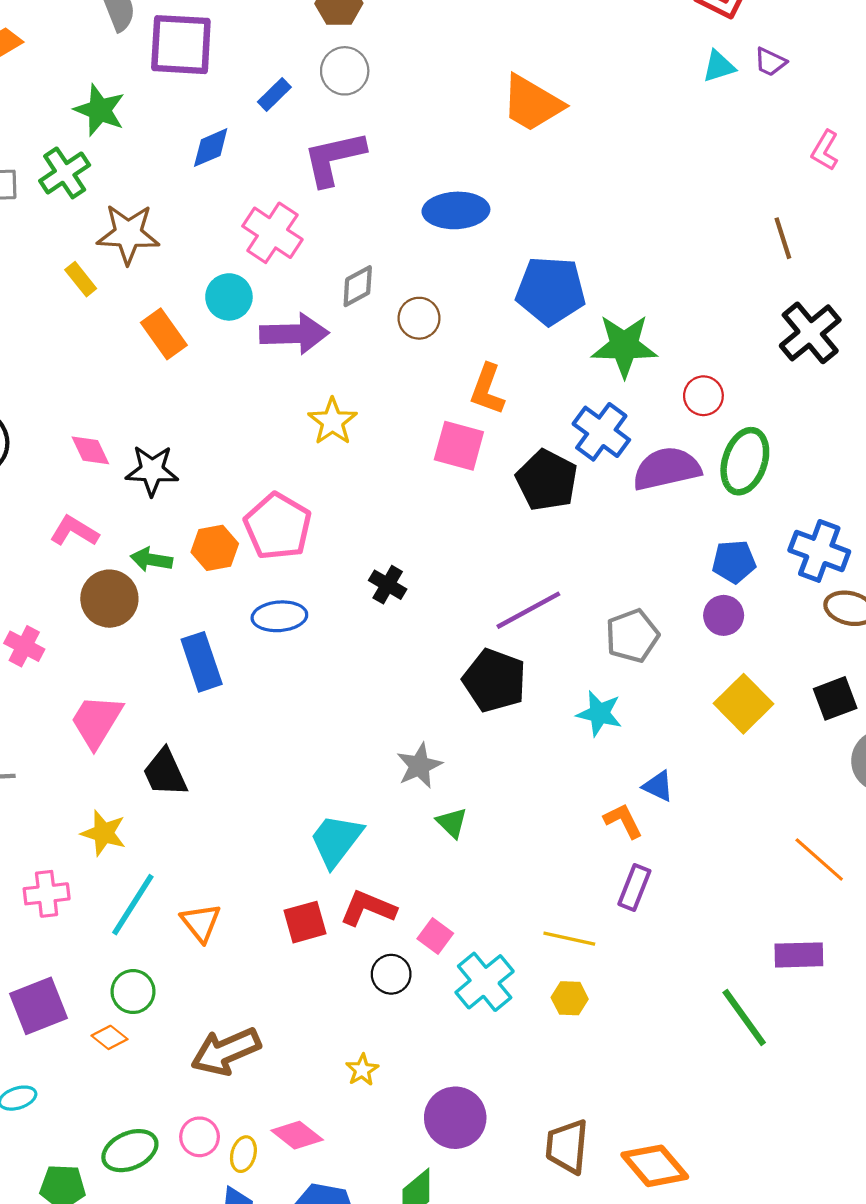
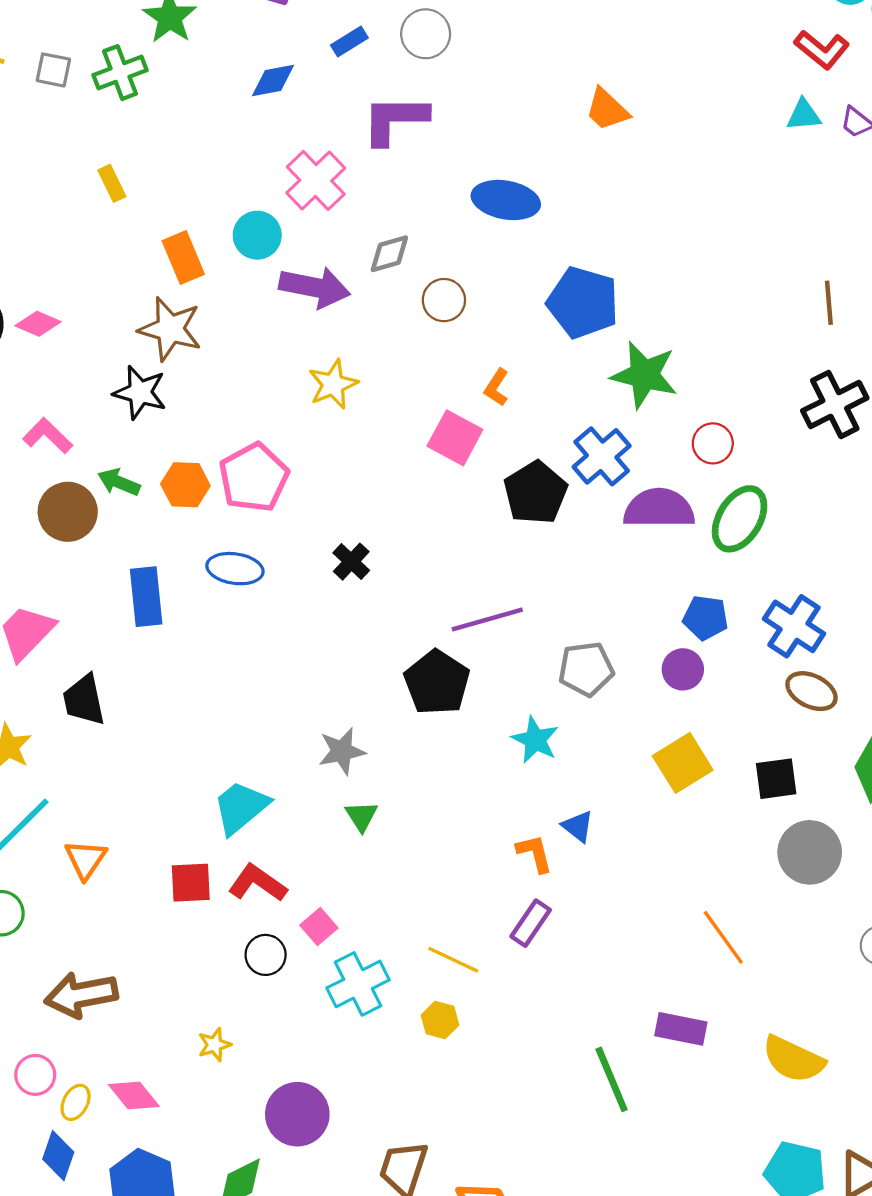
orange trapezoid: (532, 103) -> (607, 109), size x0.7
brown star: (128, 234) -> (170, 329), moved
orange L-shape: (487, 389) -> (496, 387), size x0.7
pink diamond: (90, 450) -> (38, 324), moved, turned -54

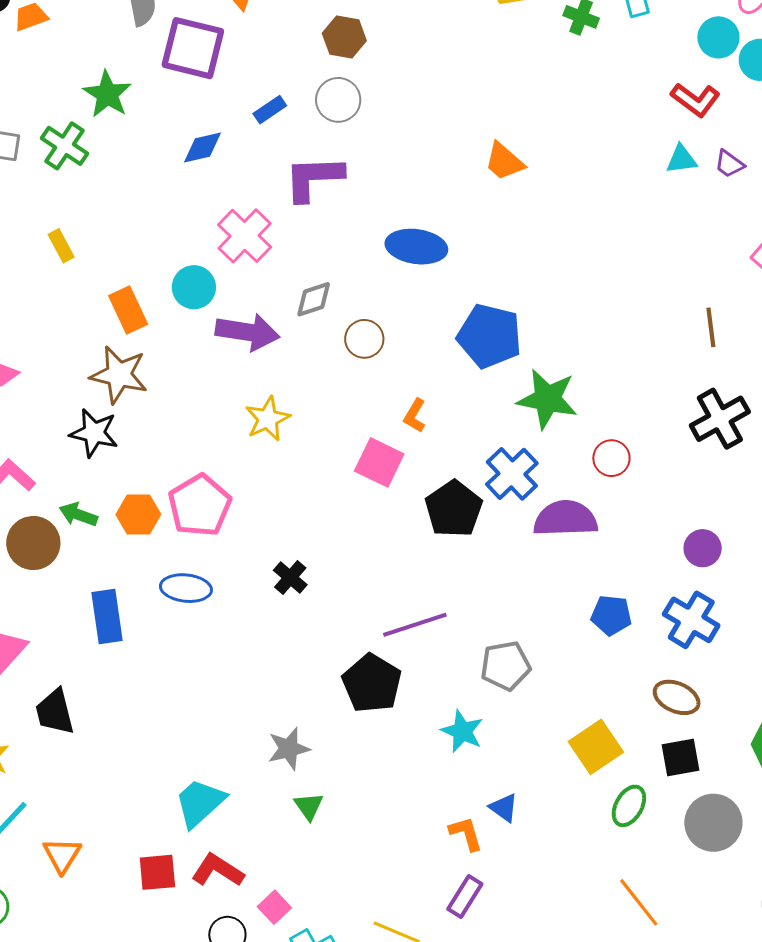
green cross: (120, 73) -> (65, 146), turned -33
green ellipse: (740, 519) -> (629, 806), moved, size x0.7
purple circle: (683, 669) -> (703, 548), moved
brown ellipse: (811, 691) -> (677, 697), moved

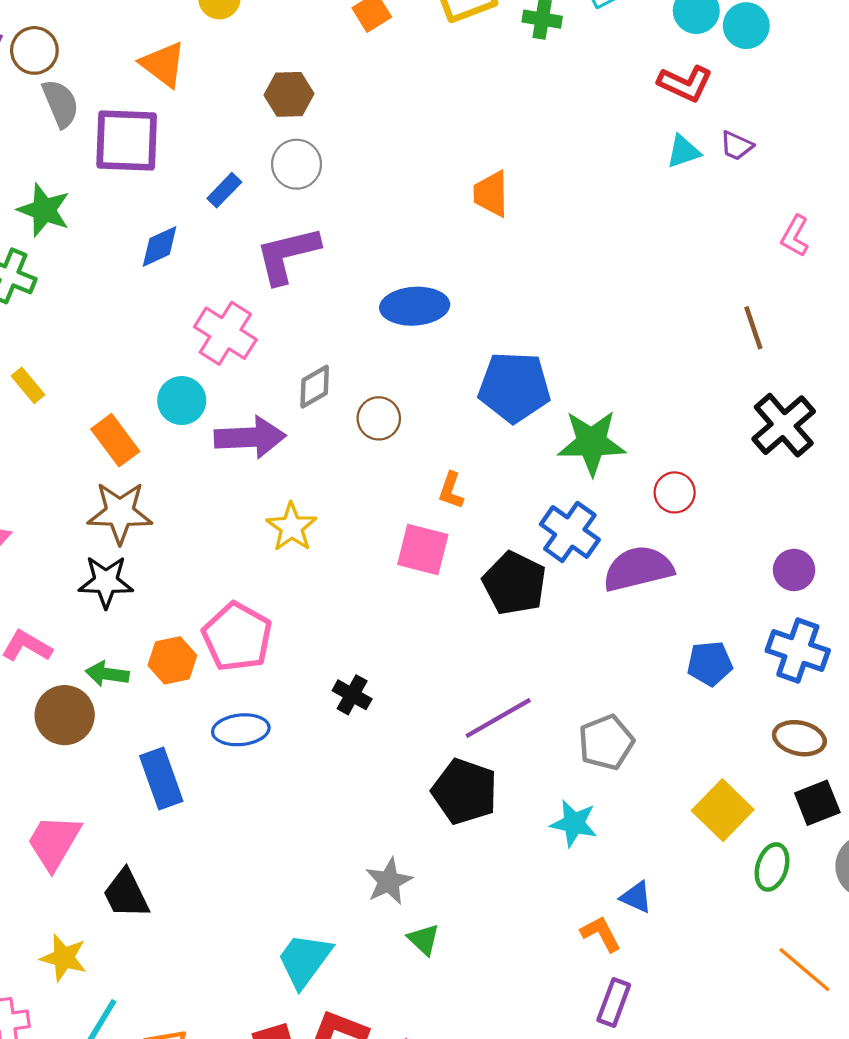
orange trapezoid: (504, 161) -> (491, 194), turned 60

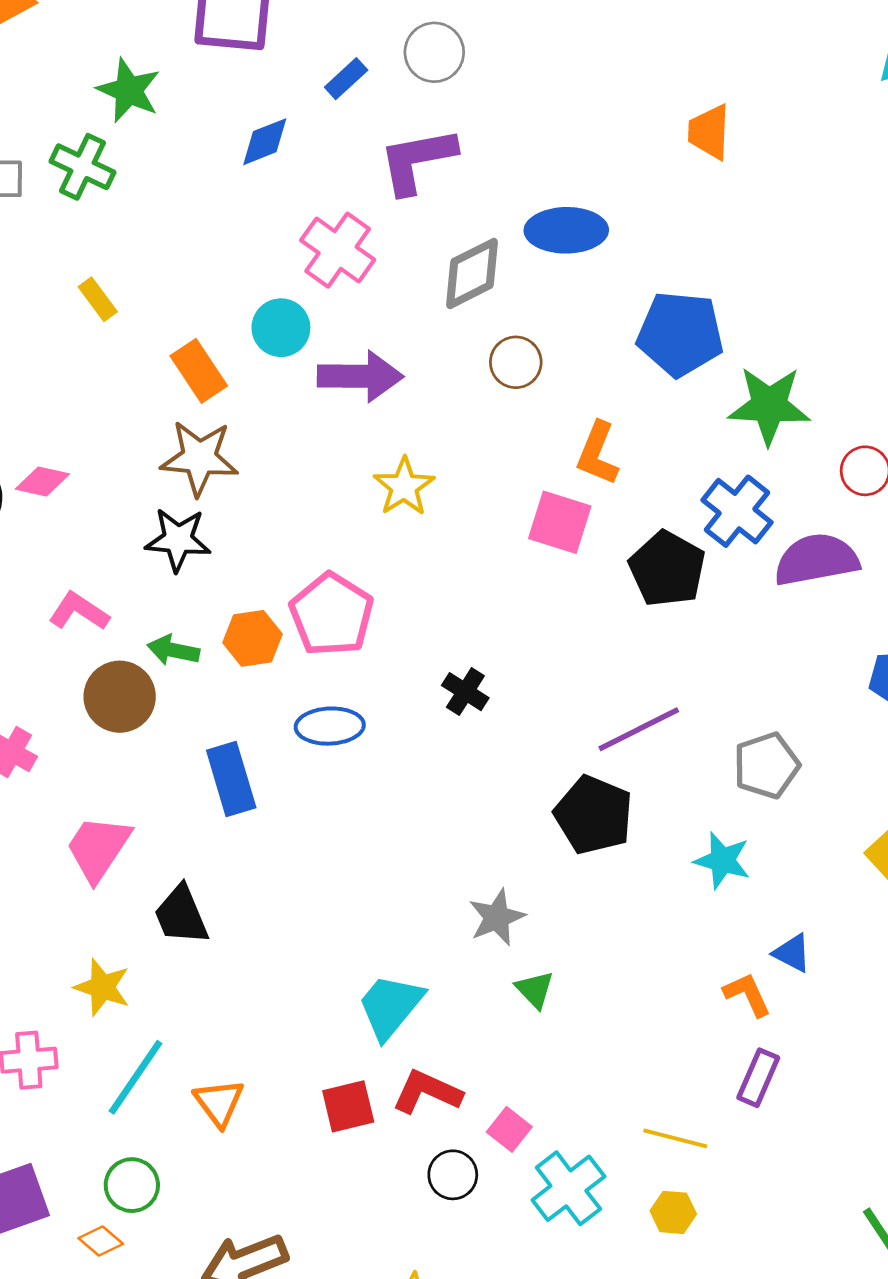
orange trapezoid: (491, 194) -> (709, 132), moved
gray diamond: (315, 387) -> (472, 273), moved, size x1.4
orange L-shape: (451, 490) -> (597, 453), size x1.4

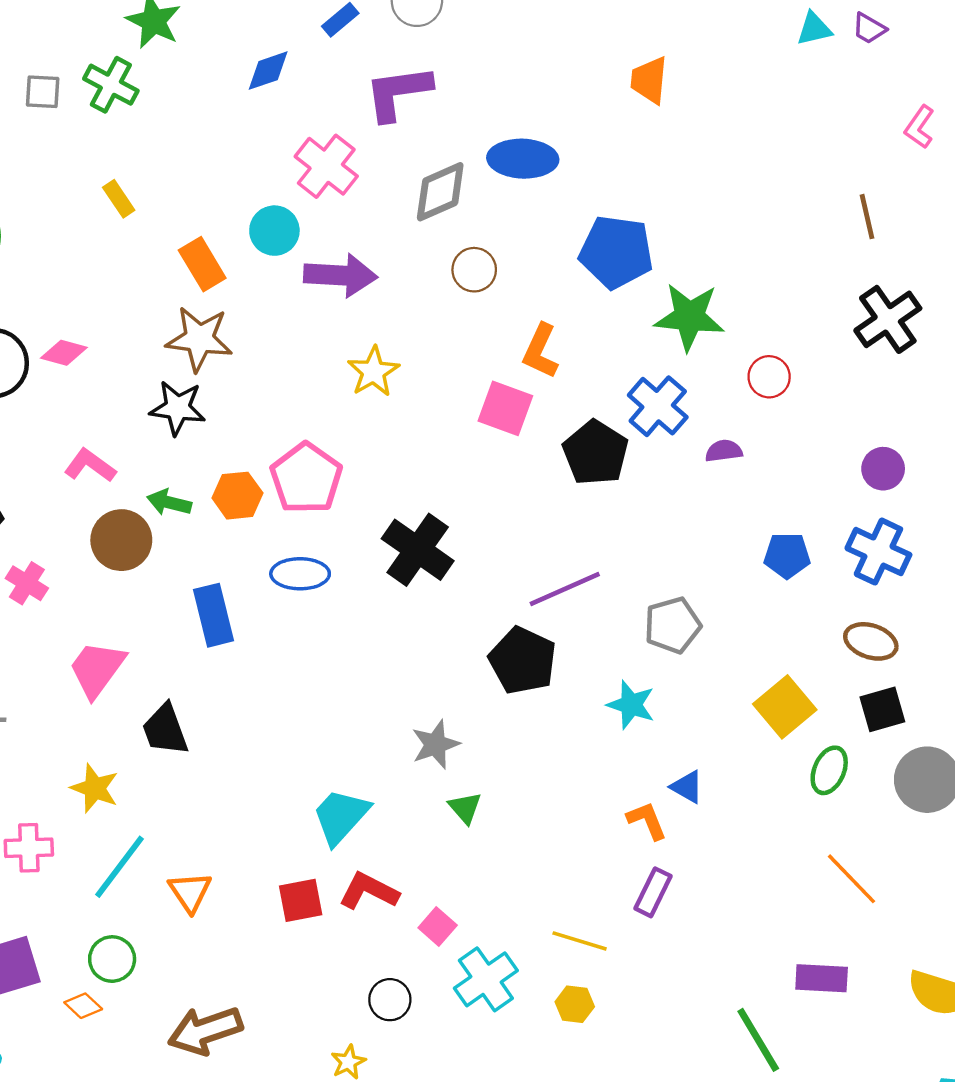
purple semicircle: (816, 560) -> (724, 451), size x0.5
black cross: (465, 692) -> (418, 550), size x1.8
black circle: (453, 1175) -> (390, 1000), moved

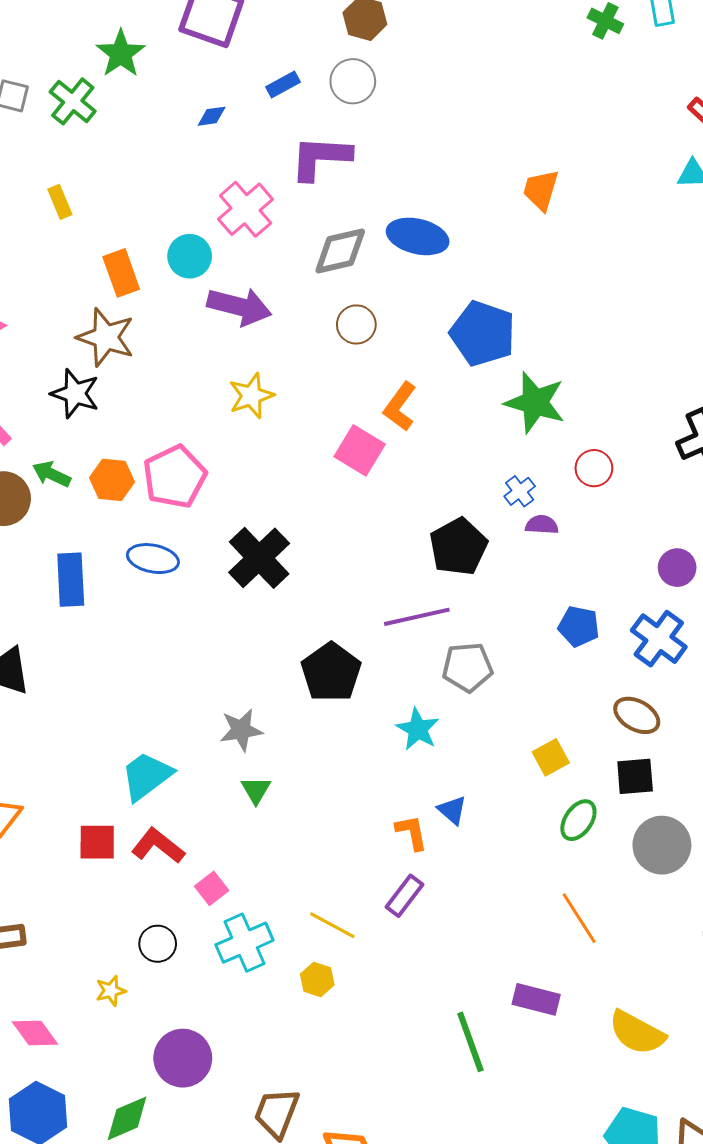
blue diamond: (268, 71) -> (212, 116), size x0.7
blue cross: (658, 406) -> (520, 491), moved, size x0.6
black pentagon: (596, 453) -> (458, 547), moved
purple line: (565, 589) -> (417, 617), moved
yellow square: (785, 707) -> (551, 757), size x0.7

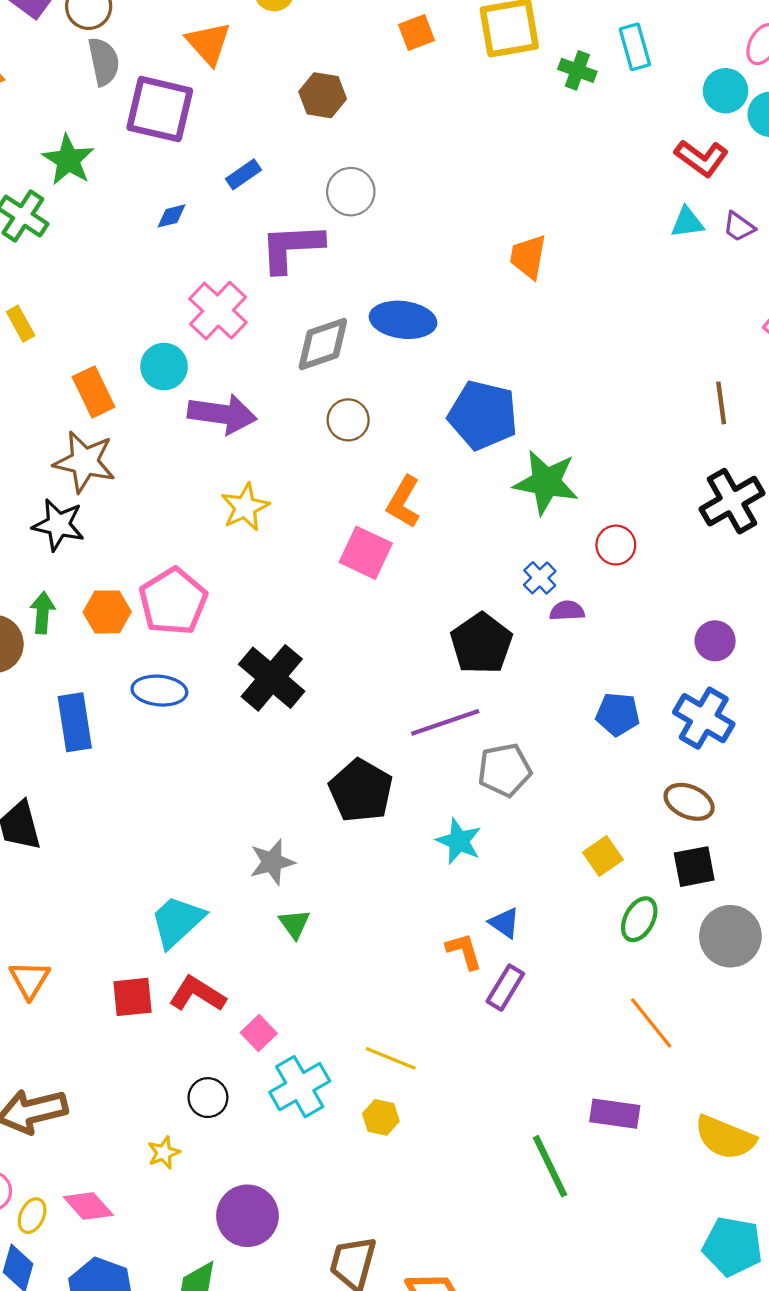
gray circle: (353, 81) -> (351, 192), moved
green arrow: (52, 474) -> (43, 613), turned 75
purple rectangle: (405, 896) -> (505, 988), moved

